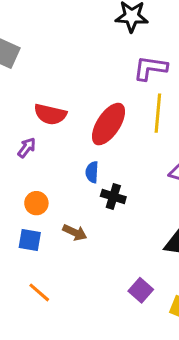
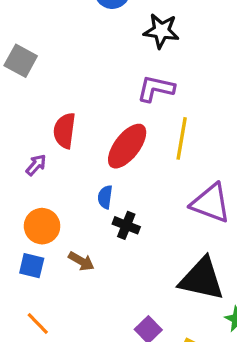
purple L-shape: (150, 68) -> (156, 89), moved
red semicircle: (50, 114) -> (64, 131), turned 80
orange circle: (36, 203) -> (42, 226), size x1.4

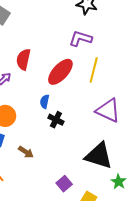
brown arrow: (81, 261) -> (26, 152), moved

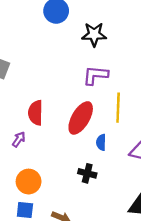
blue semicircle: (45, 102) -> (101, 142), moved

